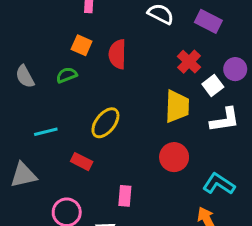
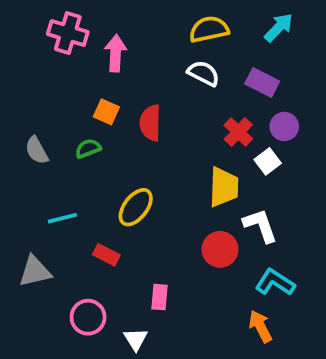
purple circle: (235, 69) -> (284, 127), moved
white L-shape: (225, 120) -> (260, 226), moved, turned -100

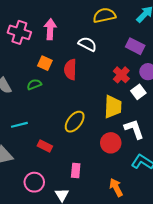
pink cross: (68, 33) -> (19, 32), moved
white semicircle: (204, 73) -> (87, 44), moved
yellow ellipse: (136, 207) -> (75, 122), moved
orange arrow: (260, 326) -> (116, 187), moved

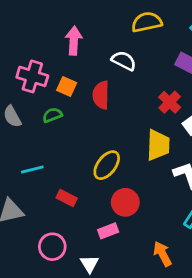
pink cross: (19, 32) -> (32, 76), moved
red circle: (111, 143) -> (125, 202), moved
pink rectangle: (76, 170) -> (108, 231), turned 64

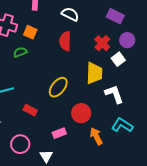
red semicircle: (101, 95) -> (65, 41), moved
red circle: (125, 202) -> (81, 113), moved
orange arrow: (162, 254) -> (96, 136), moved

